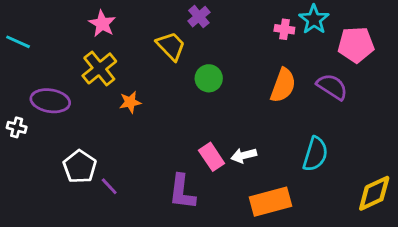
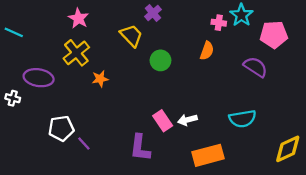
orange semicircle: (283, 85) -> (207, 51), moved, size x0.7
cyan semicircle: (315, 154) -> (242, 119), turned 64
white pentagon: (80, 167) -> (61, 128), turned 30

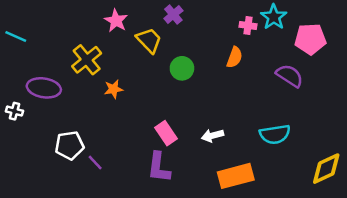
pink star: (78, 18) -> (116, 21), moved
pink rectangle: (163, 121) -> (166, 133), moved

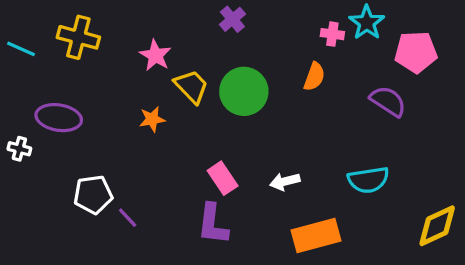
pink star: (116, 21) -> (155, 55), moved
yellow trapezoid: (149, 40) -> (191, 86), moved
yellow cross: (87, 60) -> (78, 37), moved, turned -36
green circle: (182, 68) -> (244, 91), size x1.5

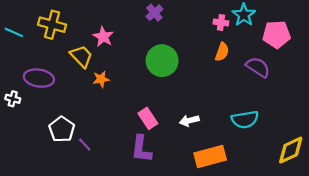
orange semicircle: (314, 77) -> (222, 52), moved
yellow trapezoid: (191, 86) -> (81, 56), moved
white pentagon: (93, 195) -> (62, 129), turned -30

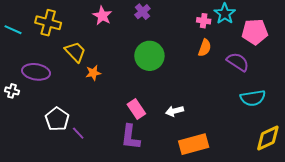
pink star: (103, 37) -> (102, 16), moved
cyan semicircle: (245, 119) -> (253, 98), moved

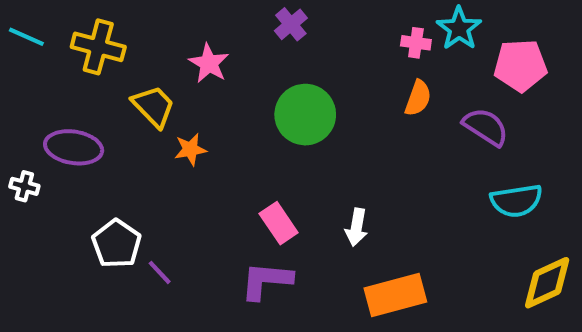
pink star: (102, 16) -> (209, 63), moved
cyan line: (13, 30) -> (26, 37), moved
white arrow: (175, 111) -> (356, 227), turned -66
purple L-shape: (130, 137) -> (266, 281), turned 88

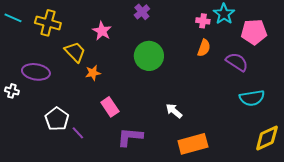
pink rectangle: (279, 223) -> (110, 107), moved
white arrow: (356, 227) -> (174, 111), turned 120

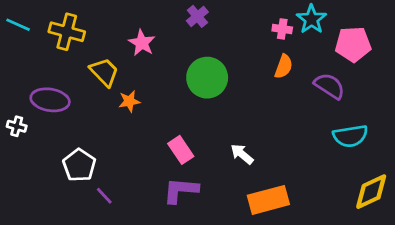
pink rectangle: (110, 107) -> (181, 150), moved
purple line: (78, 133) -> (104, 196), moved

